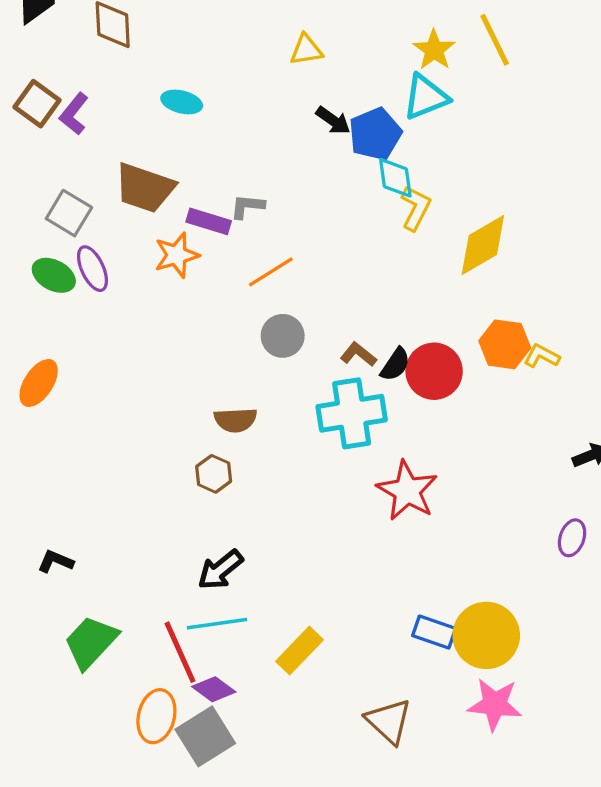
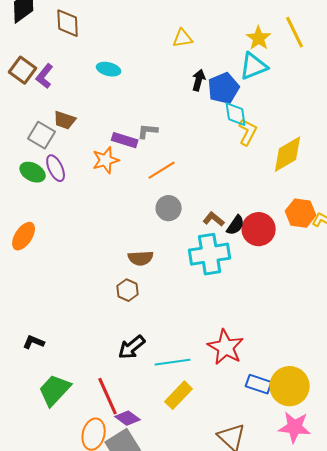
black arrow: (333, 120) -> (199, 80), turned -110
brown trapezoid: (145, 188) -> (65, 120), moved, size x0.6
red star: (407, 491) -> (226, 347), moved
cyan line: (217, 624) -> (173, 362), moved

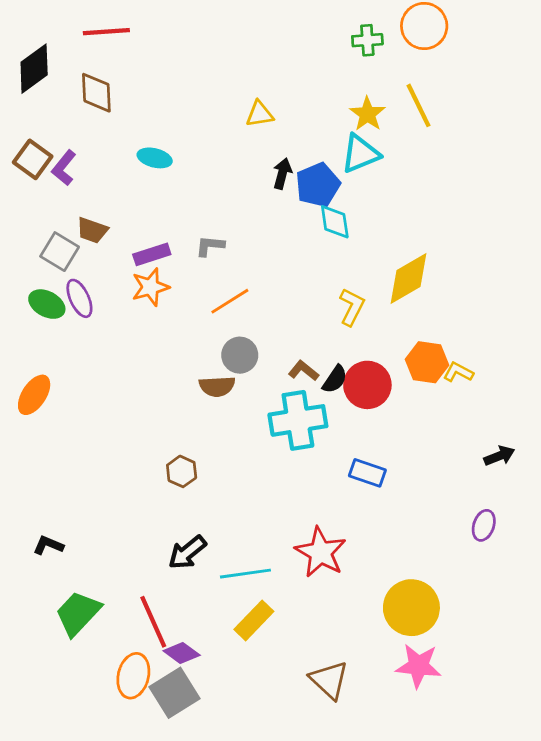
yellow L-shape: (248, 132) -> (352, 307), moved
purple rectangle: (125, 140) -> (152, 254), moved, turned -35
brown semicircle: (141, 258) -> (217, 386), moved
blue rectangle: (259, 384) -> (367, 473), moved

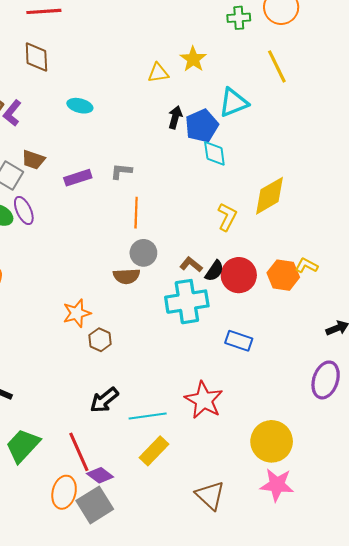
yellow star: (367, 114) -> (193, 59), moved
orange star: (150, 287) -> (77, 313), moved
orange line: (230, 301) -> (136, 213), turned -56
orange hexagon: (427, 362) -> (283, 275), moved
purple ellipse: (484, 525) -> (326, 380), size x1.6

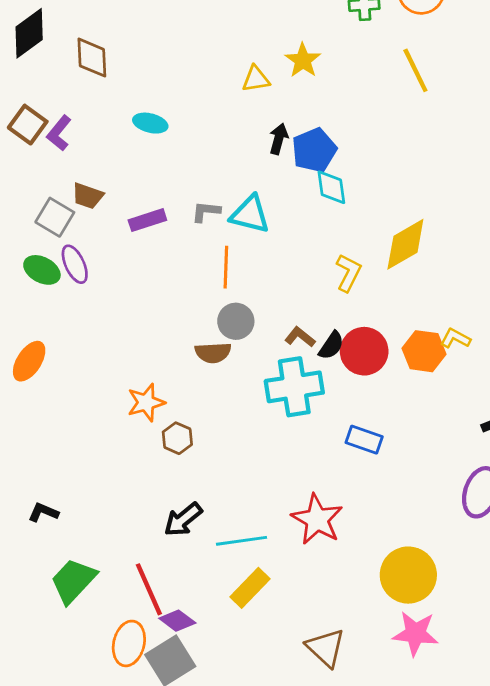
cyan triangle: (233, 102) -> (250, 214), moved, turned 36

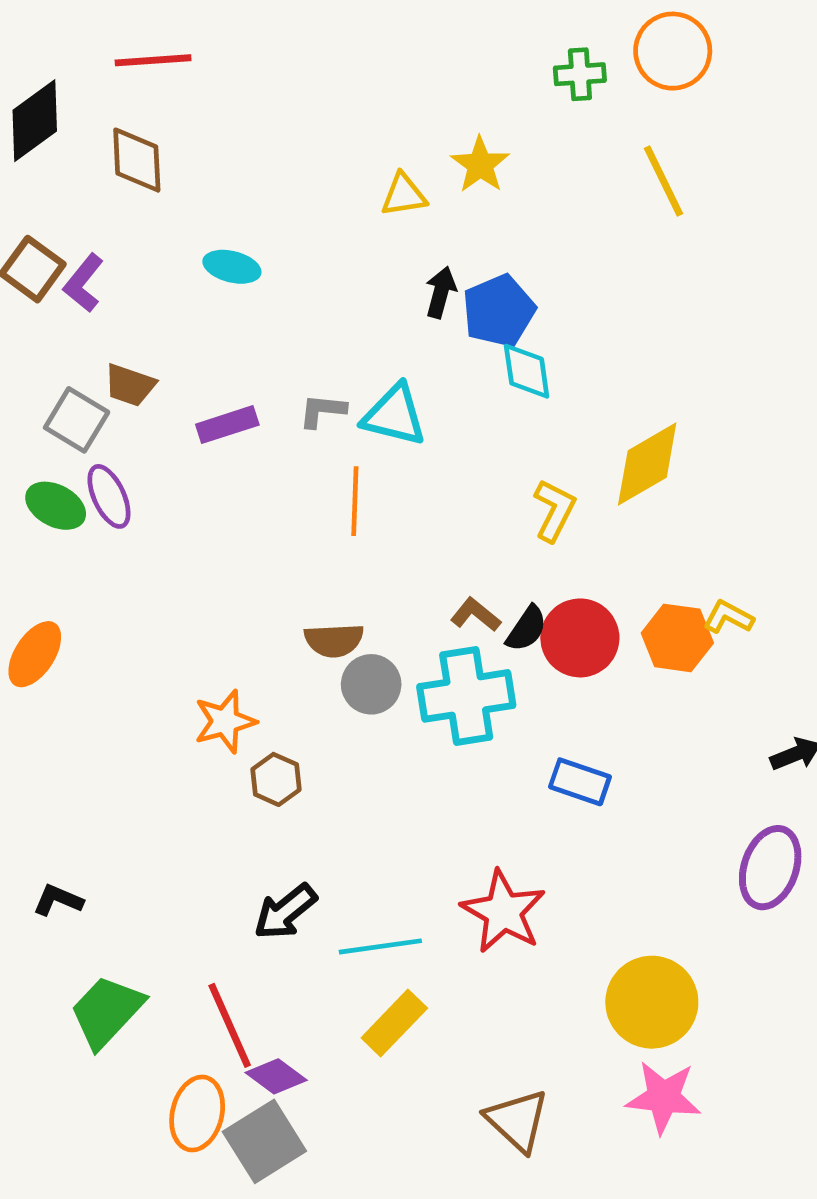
gray circle: (236, 321) -> (371, 684), moved

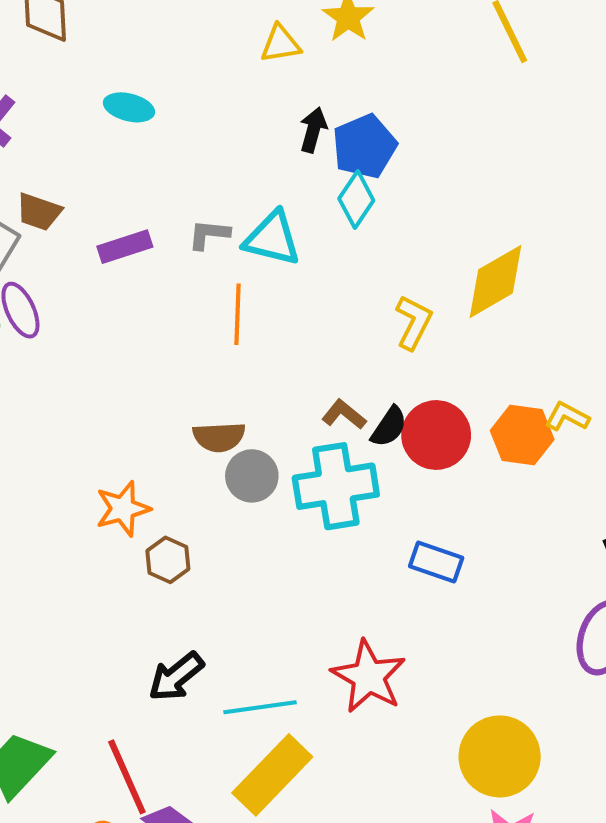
cyan diamond: (527, 371) -> (356, 200), moved, turned 42
yellow rectangle: (394, 1023) -> (272, 775), size x1.4

